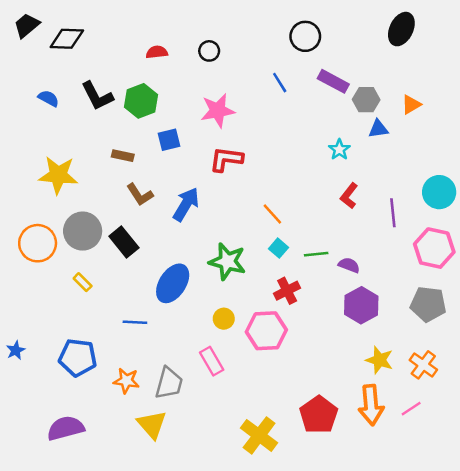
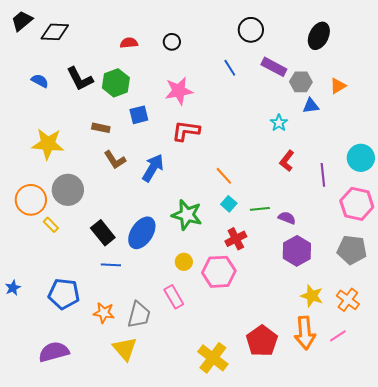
black ellipse: (401, 29) -> (319, 36), moved
black rectangle: (124, 242) -> (103, 233), moved
yellow rectangle: (83, 282) -> (51, 225), moved

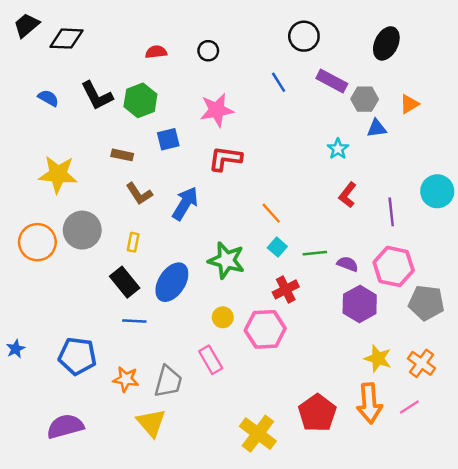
pink hexagon: (357, 204) -> (394, 266), moved
yellow rectangle: (51, 225) -> (133, 242), moved, turned 56

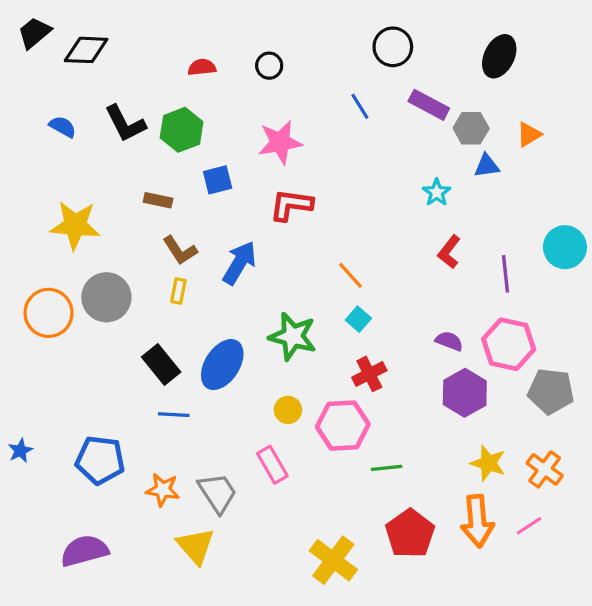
yellow rectangle: (133, 242) -> (178, 291), moved
green line: (315, 253) -> (387, 468), moved
gray trapezoid: (168, 382) -> (218, 493), turned -48

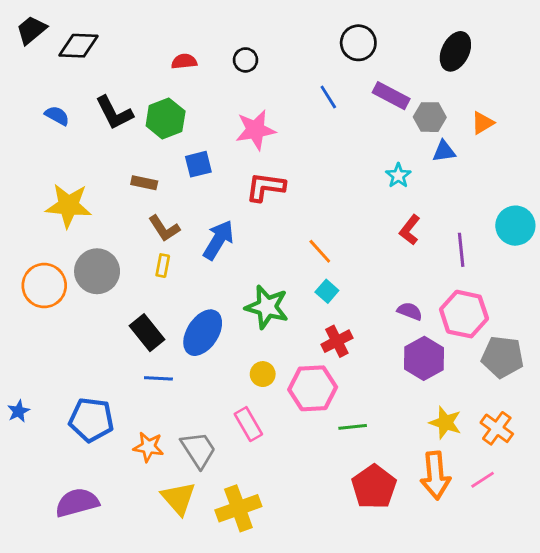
yellow cross: (333, 560) -> (238, 508), moved, turned 33

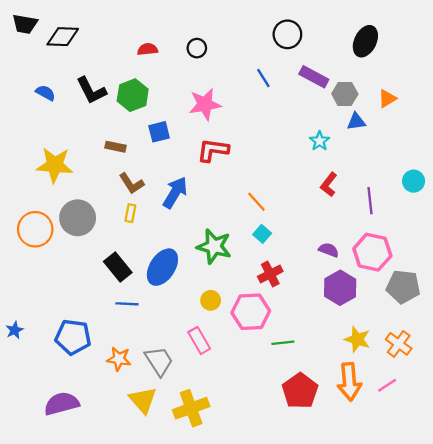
black trapezoid: (31, 30) -> (25, 24), turned -130
cyan circle: (515, 226) -> (414, 181), size x0.7

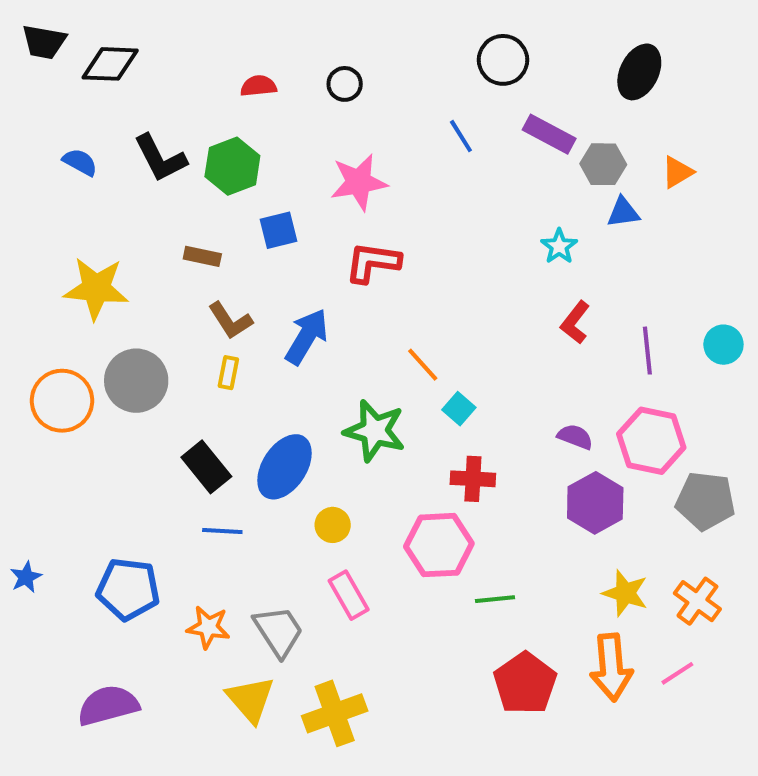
cyan circle: (414, 181) -> (723, 345), moved
orange line: (256, 202) -> (423, 365), moved
red cross: (270, 274) -> (473, 479), turned 30
yellow circle: (211, 300) -> (333, 525), moved

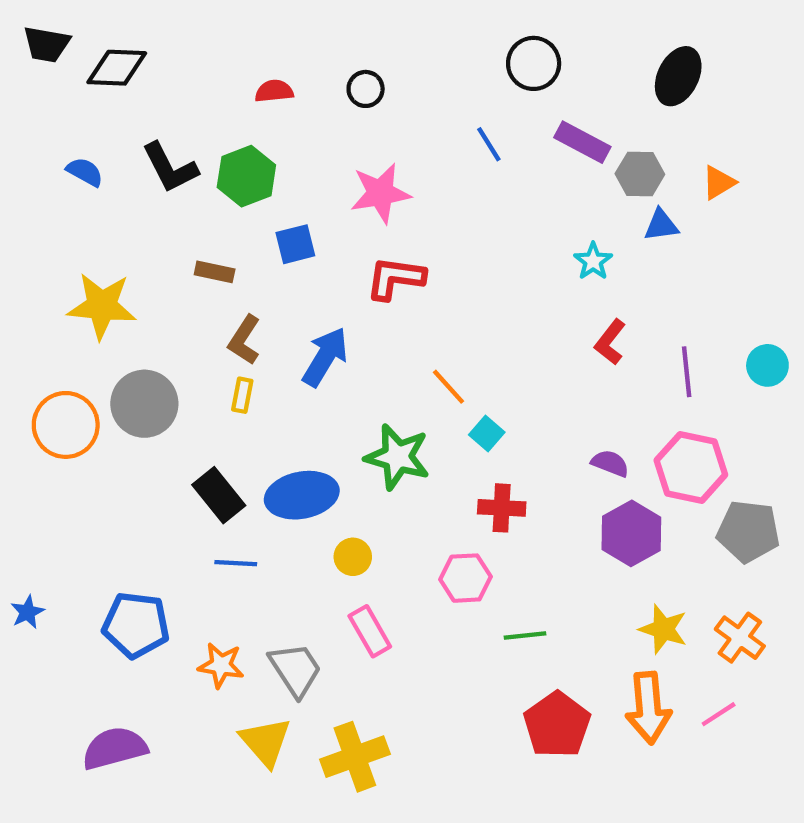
brown L-shape: (230, 321) -> (244, 340), turned 66
blue ellipse: (285, 467) -> (302, 495), turned 46
pink hexagon: (439, 545) -> (466, 578), size x0.7

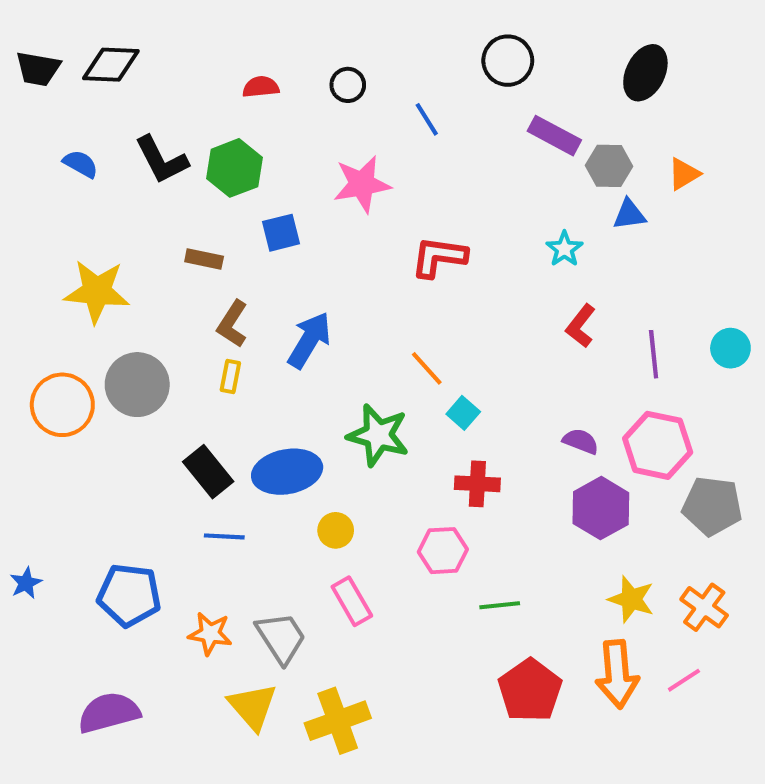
black trapezoid: (47, 44) -> (38, 69), moved
blue line: (489, 144) -> (427, 119), moved
red L-shape: (395, 278) -> (439, 257), moved

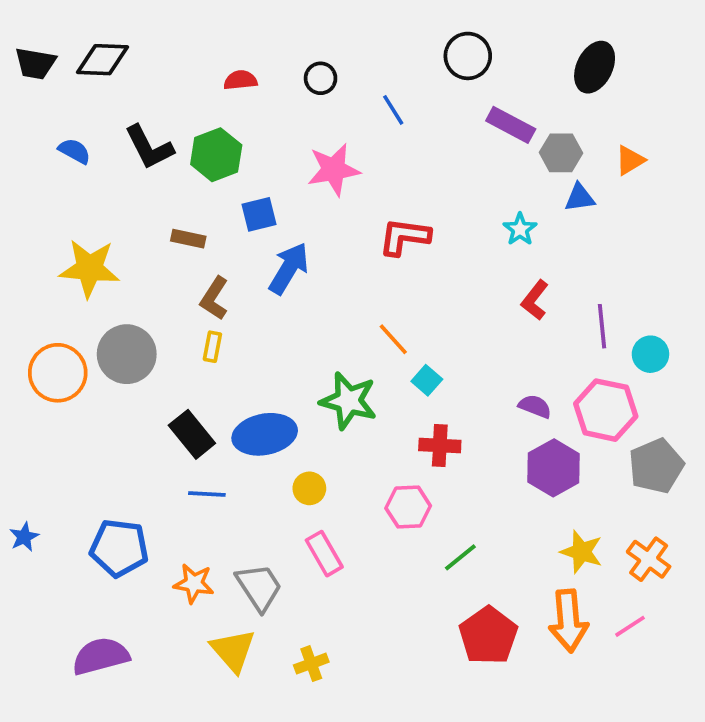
blue arrow: (309, 340) -> (289, 268), moved
cyan circle: (730, 348) -> (650, 354), moved
gray pentagon: (712, 506) -> (656, 466), turned -30
green line: (500, 605) -> (460, 557), turned -33
yellow cross: (338, 721) -> (311, 664), size x0.6

